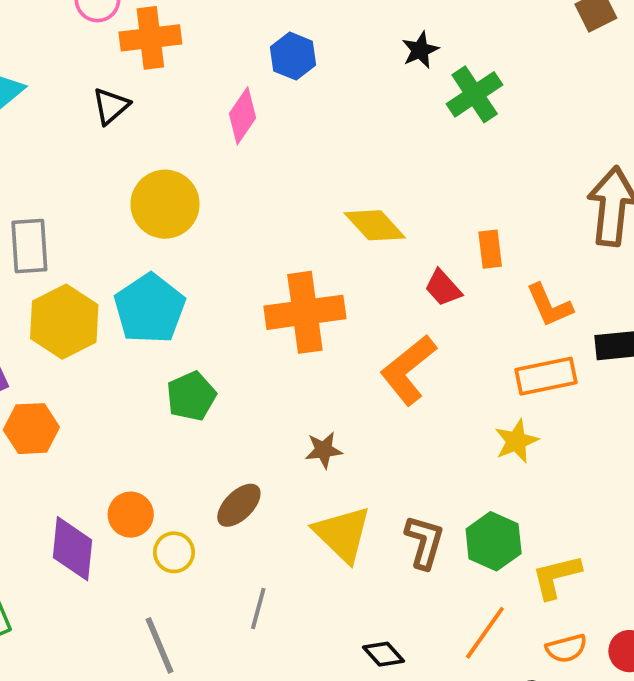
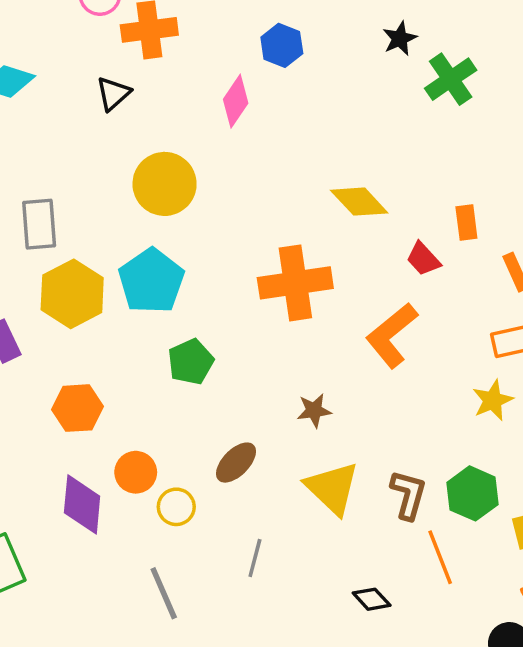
orange hexagon: (31, 429) -> (77, 408), moved
orange line: (485, 633) -> (440, 557), moved, turned -56

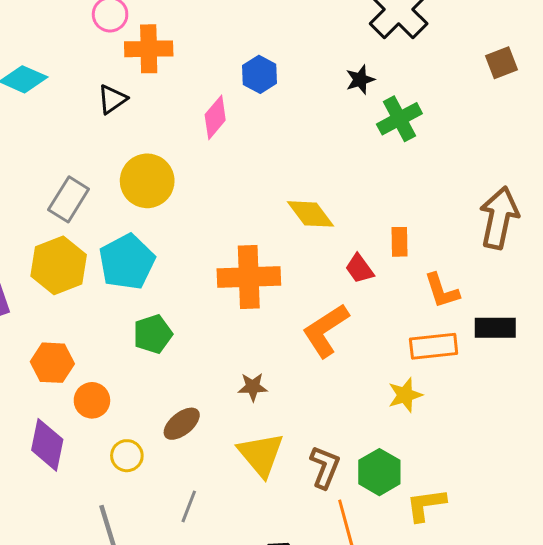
gray rectangle: (39, 224) -> (69, 199), moved, turned 30
orange circle: (136, 472) -> (92, 400), moved

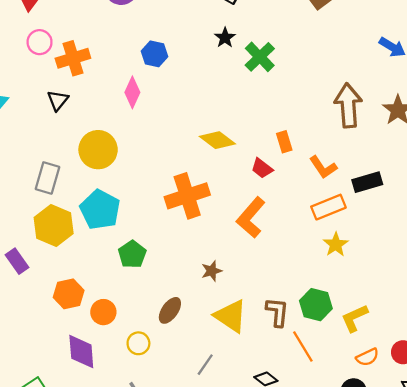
yellow star: (405, 395) -> (336, 245), moved
gray line: (189, 506) -> (205, 365), moved, turned 30

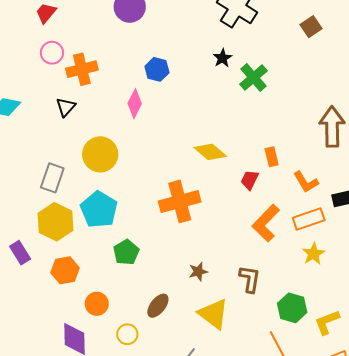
red trapezoid: (262, 168) -> (250, 180), turned 75
orange L-shape: (251, 218) -> (266, 223), moved
orange hexagon: (69, 294) -> (65, 270), moved
brown L-shape: (277, 312) -> (250, 279), moved

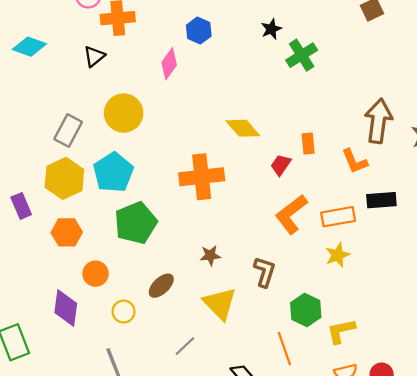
orange L-shape: (306, 182) -> (355, 161), moved
green pentagon: (126, 252) -> (136, 223), size x1.5

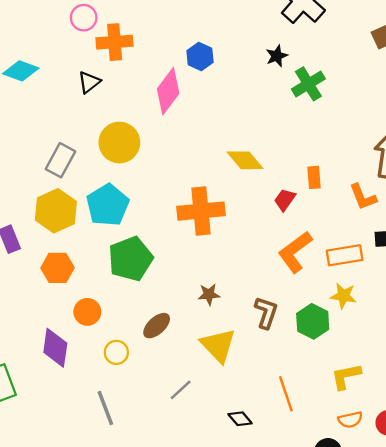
pink diamond: (169, 64) -> (168, 91), size x1.4
yellow star: (338, 255) -> (343, 296), turned 30
green hexagon: (306, 310) -> (313, 321), moved

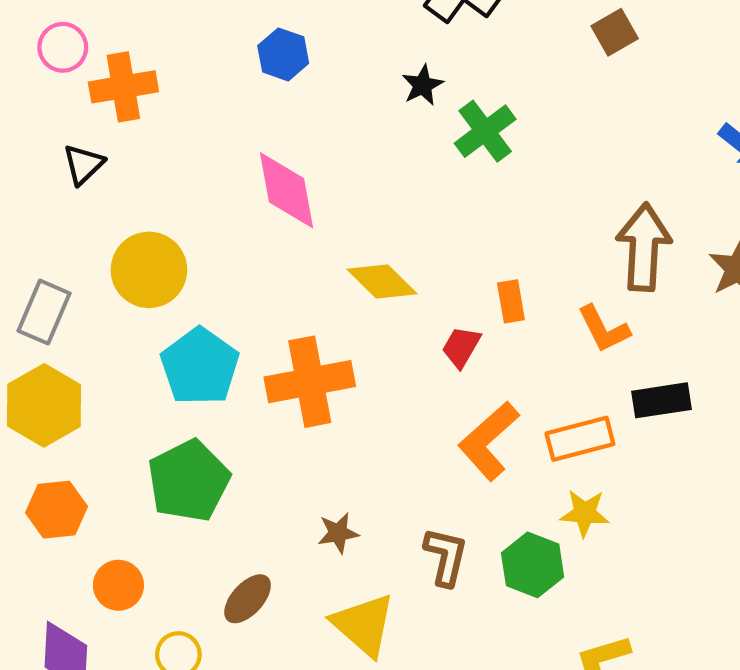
blue hexagon: (200, 56) -> (283, 54), moved
pink diamond: (168, 91) -> (287, 190), moved, turned -42
cyan pentagon: (108, 205) -> (200, 366), moved

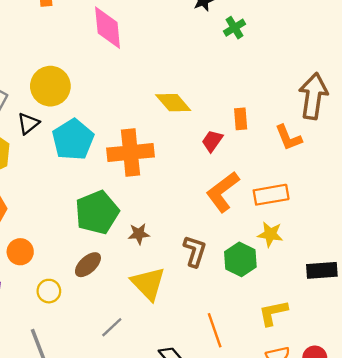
green cross: (485, 131) -> (235, 28), size x0.7
black triangle: (83, 164) -> (28, 123), moved
pink diamond: (287, 190) -> (108, 28), moved
black rectangle: (661, 400) -> (322, 270), moved
green pentagon: (189, 481) -> (97, 212), moved

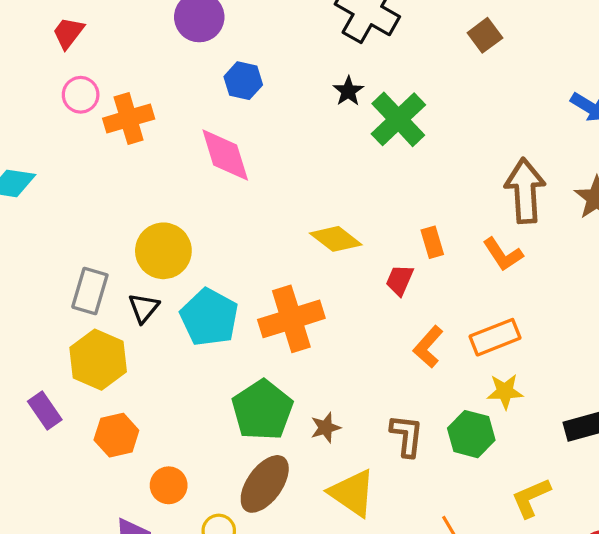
green cross: (235, 28) -> (398, 119), size x1.8
orange L-shape: (223, 192) -> (428, 347), size x0.7
brown ellipse: (88, 265) -> (265, 484), size x1.5

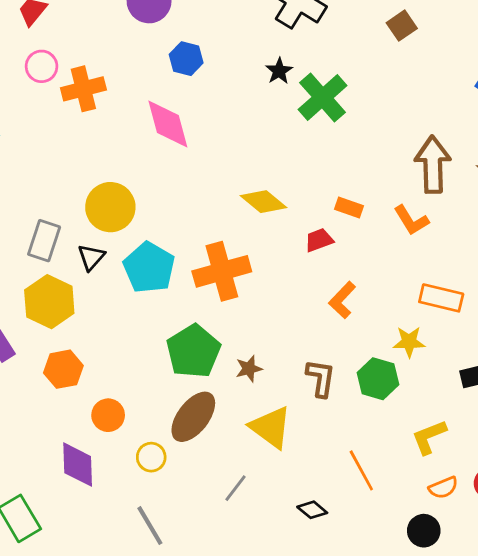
orange rectangle: (432, 242) -> (349, 207), turned -56
red trapezoid: (400, 280) -> (319, 240), turned 44
orange rectangle: (495, 337) -> (441, 298), moved, turned 33

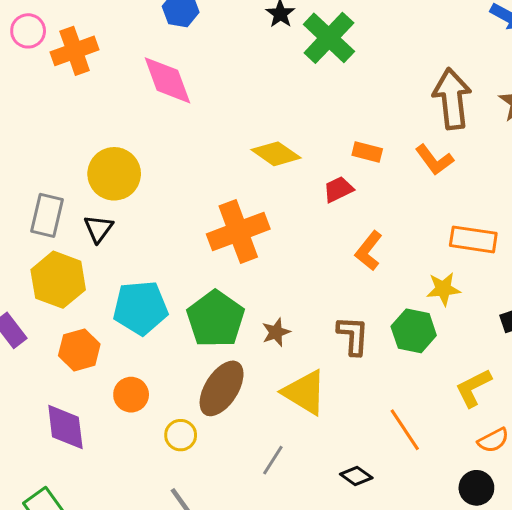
cyan pentagon: (149, 267) -> (140, 308), moved, turned -30
purple diamond: (78, 465) -> (65, 427), moved

